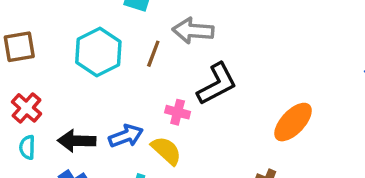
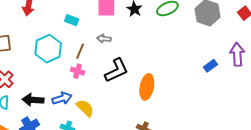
gray arrow: (193, 31) -> (104, 39), size x0.6
pink cross: (178, 112) -> (77, 71), moved
orange ellipse: (293, 122) -> (147, 87), moved, turned -35

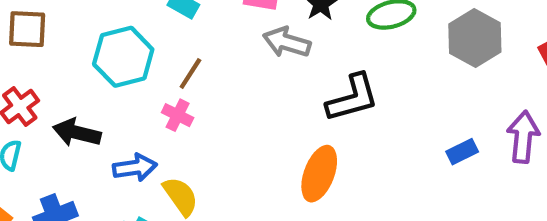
gray arrow: (104, 39) -> (287, 42), moved, size x1.5
black L-shape: (116, 70) -> (352, 98), moved
black arrow: (33, 100) -> (77, 133), moved

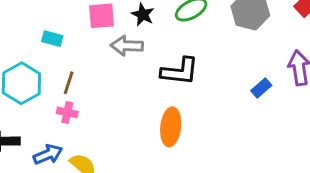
black L-shape: (352, 98) -> (180, 71), turned 36

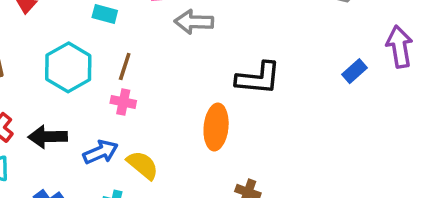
black L-shape: (180, 71) -> (258, 78), moved
orange ellipse: (171, 127) -> (216, 127), moved

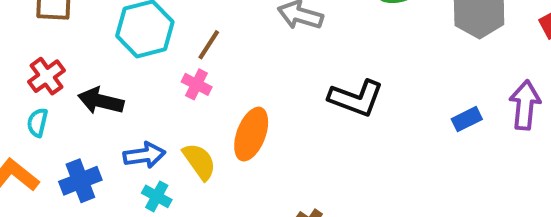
orange ellipse: (216, 127) -> (251, 134), moved
blue arrow: (101, 152) -> (144, 155), moved

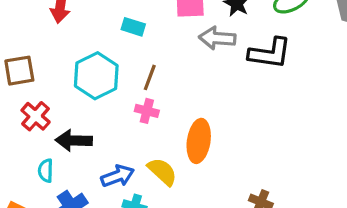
red cross: (47, 76) -> (36, 116), moved
black L-shape: (356, 98) -> (270, 53), moved
cyan semicircle: (37, 122) -> (46, 171), moved

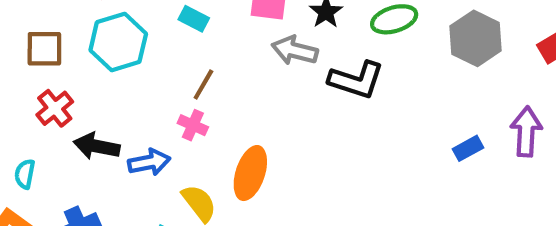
cyan hexagon: (96, 76) -> (118, 42), moved
cyan semicircle: (46, 171) -> (25, 174), moved
blue arrow: (118, 176) -> (149, 162), moved

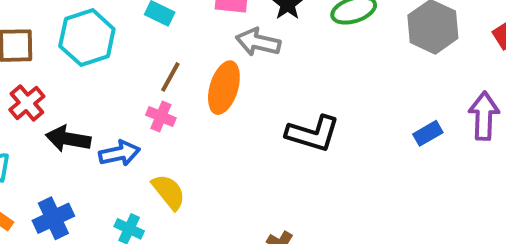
black L-shape: (356, 80) -> (313, 134), moved
orange ellipse: (250, 173) -> (224, 88), moved

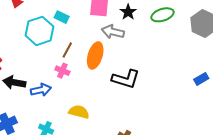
cyan hexagon: (87, 38) -> (39, 31), moved
black L-shape: (313, 134) -> (126, 79), moved
yellow semicircle: (169, 192) -> (79, 112), moved, turned -36

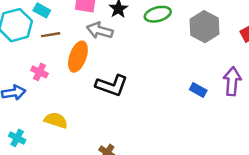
brown line: (67, 50) -> (51, 35), moved, turned 49
blue rectangle: (201, 79) -> (198, 90), turned 56

